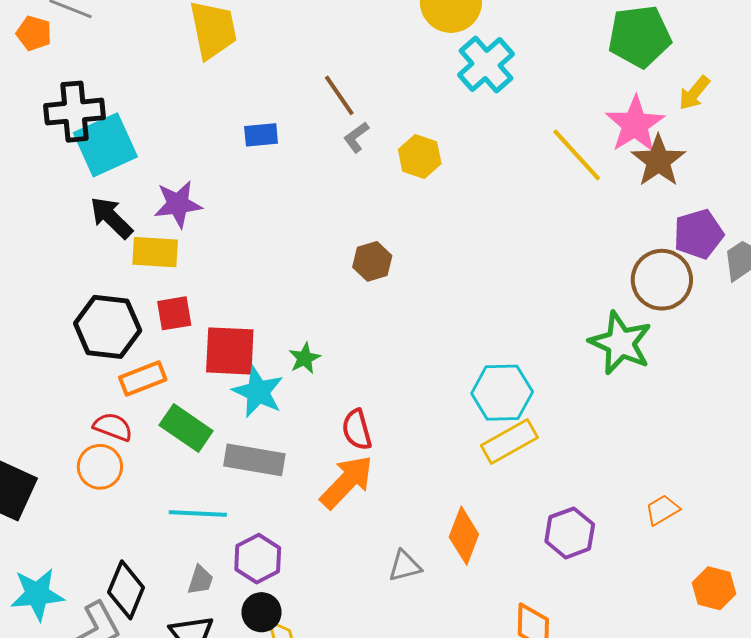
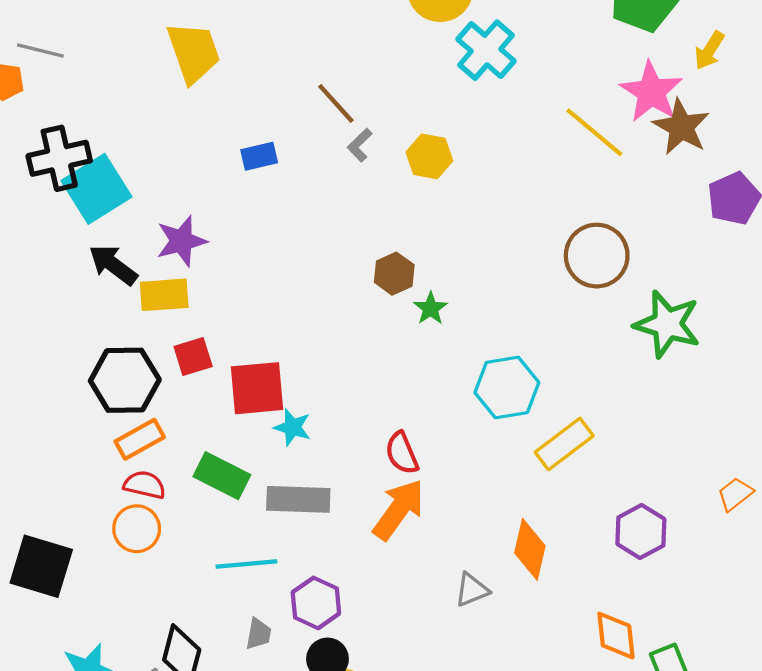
brown circle: (662, 280) -> (597, 256), moved
green star: (304, 358) -> (431, 308), moved
orange rectangle: (143, 379) -> (140, 439), moved
cyan star: (258, 392) -> (292, 427), size x0.7
cyan hexagon: (502, 393) -> (507, 388), moved

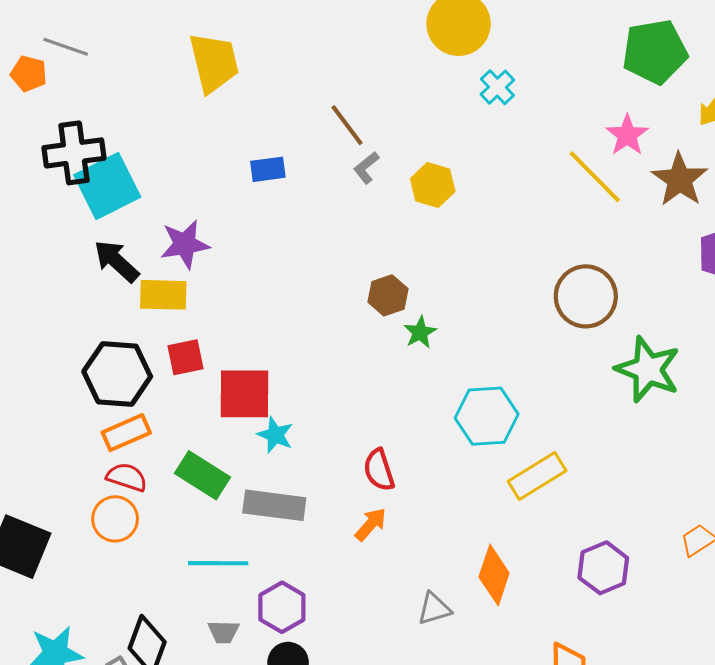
cyan cross: (486, 50) -> (497, 87), size x0.6
pink star: (651, 92) -> (627, 135), moved, size x0.7
orange arrow: (399, 510) -> (371, 524), size x0.6
gray trapezoid: (259, 634) -> (224, 632), turned 76

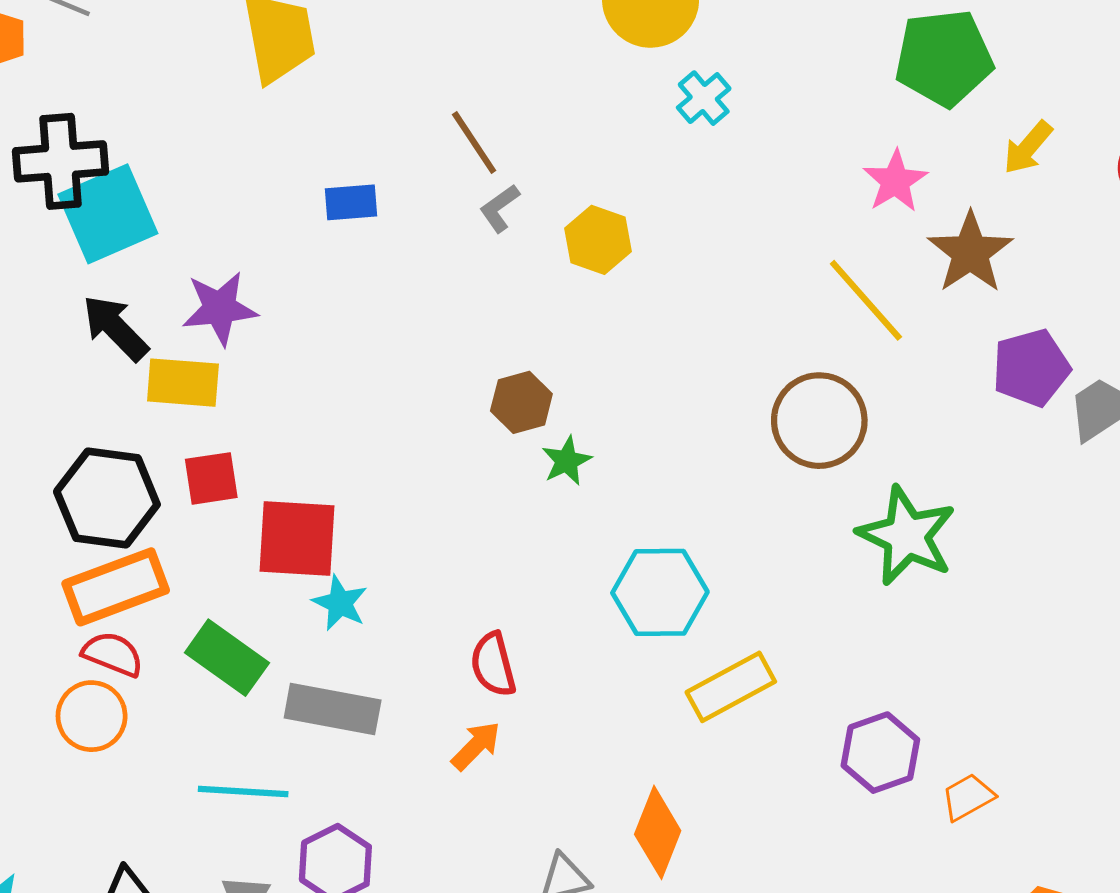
yellow line: (595, 177) -> (866, 300), moved
orange rectangle: (126, 433) -> (116, 587), size x1.4
purple hexagon: (603, 568) -> (880, 753), moved

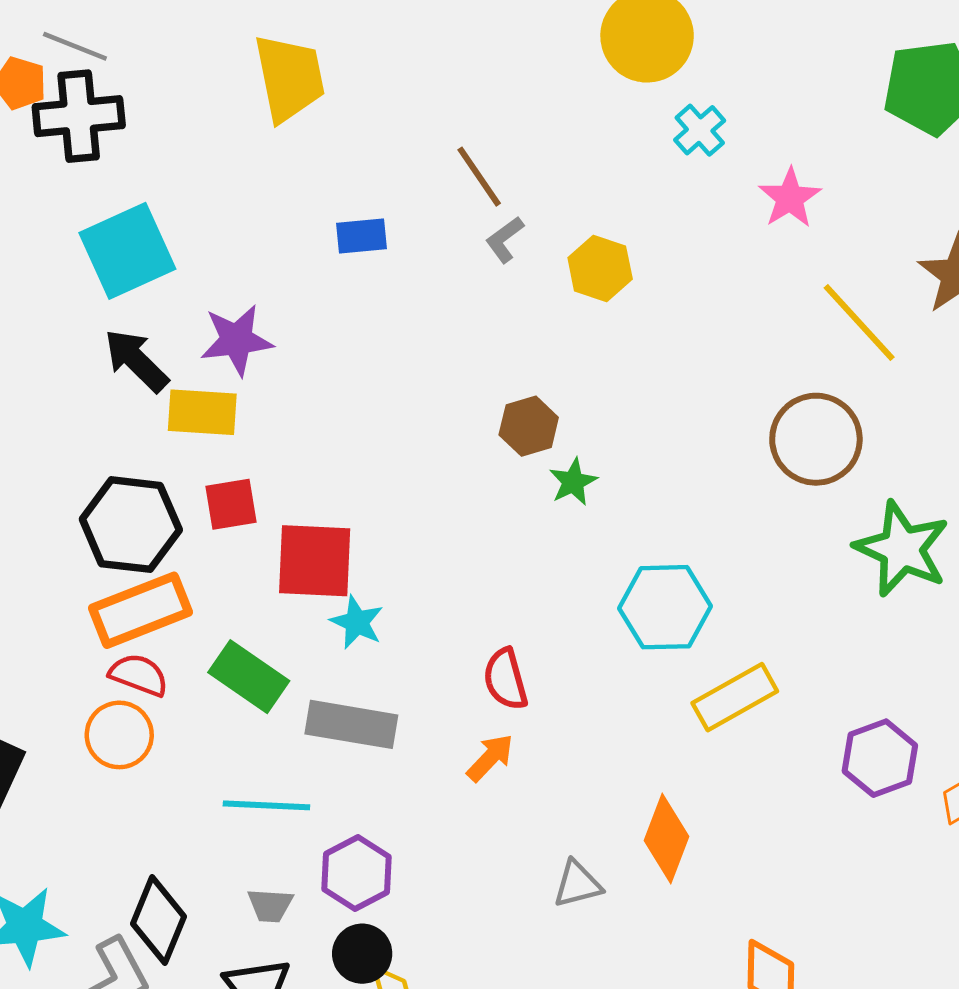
black cross: (61, 161) -> (79, 116), moved
pink star: (895, 181) -> (790, 198), moved

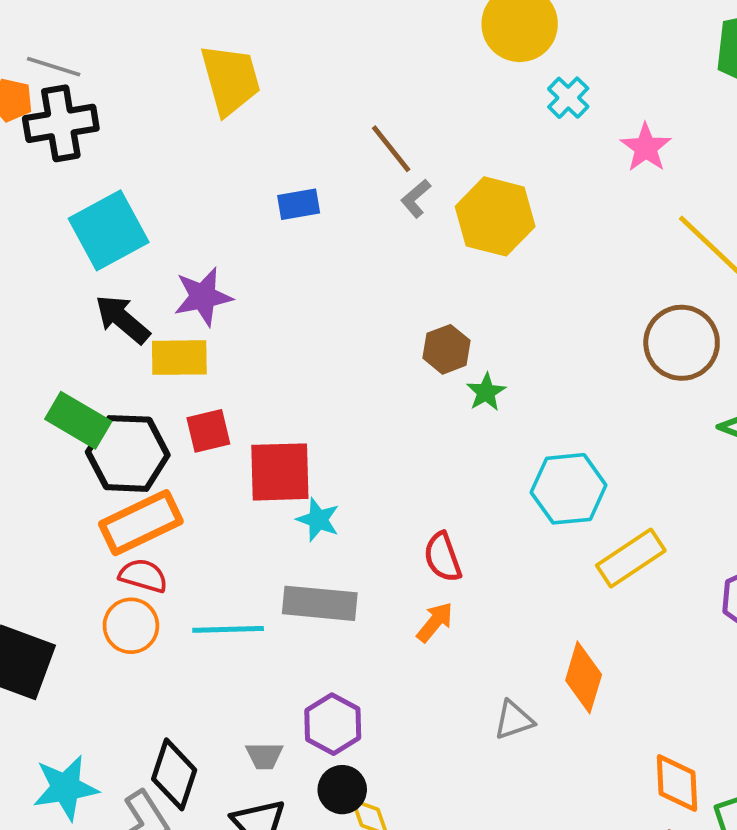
yellow hexagon: (600, 268) -> (495, 216), size x1.5
green rectangle: (249, 677) -> (78, 420), moved
cyan line: (266, 805) -> (228, 629), moved

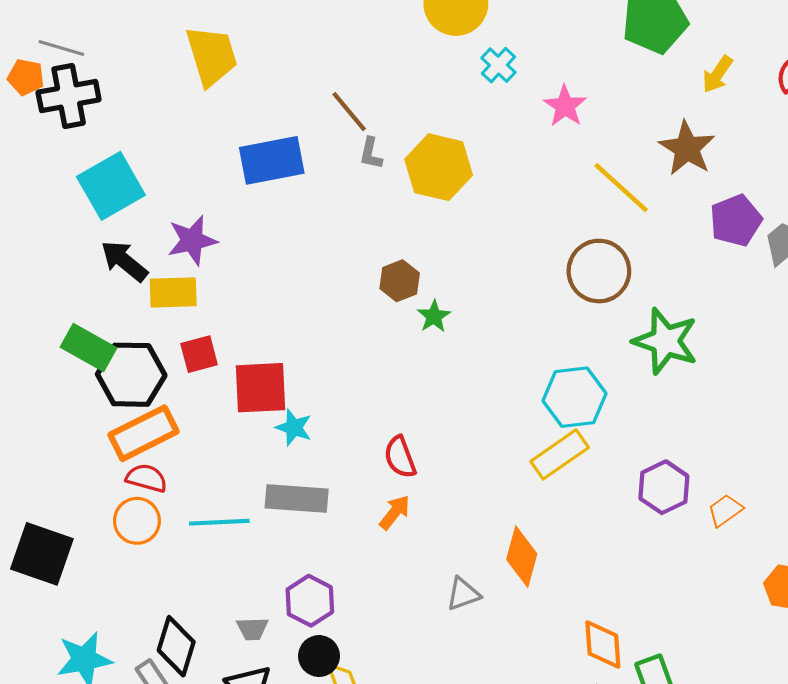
gray L-shape: (416, 198) -> (371, 153), turned -36
blue rectangle: (299, 204) -> (272, 160), size x1.8
cyan hexagon: (569, 489) -> (574, 397), moved

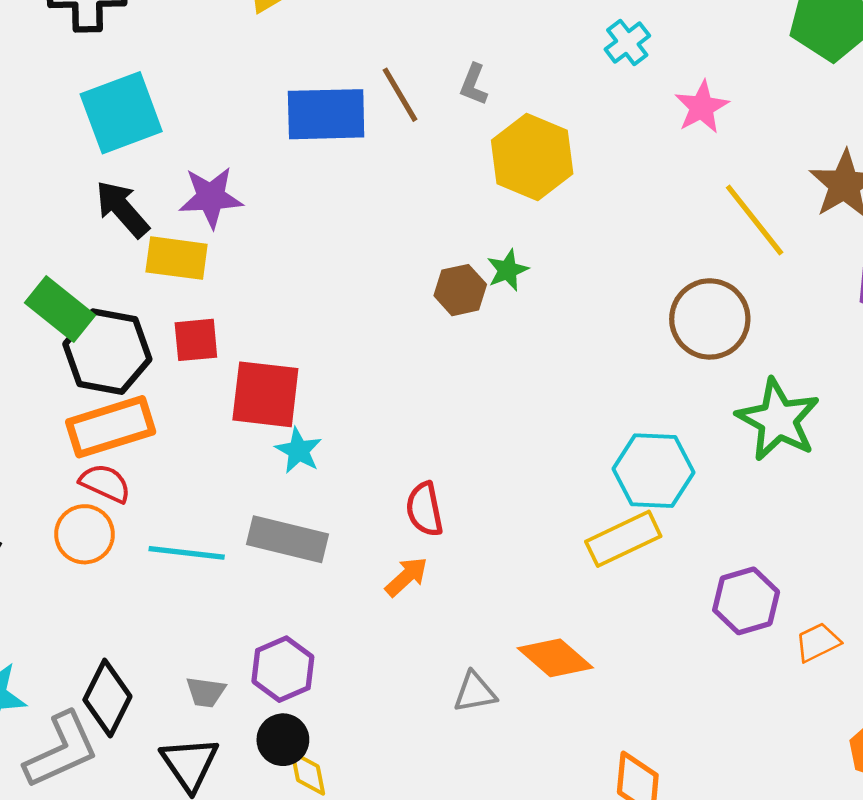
brown line: (349, 112) -> (400, 95), moved
gray L-shape: (371, 153) -> (474, 84), moved
green star: (434, 316) -> (508, 270), moved
orange diamond: (522, 557) -> (555, 658), turned -74

